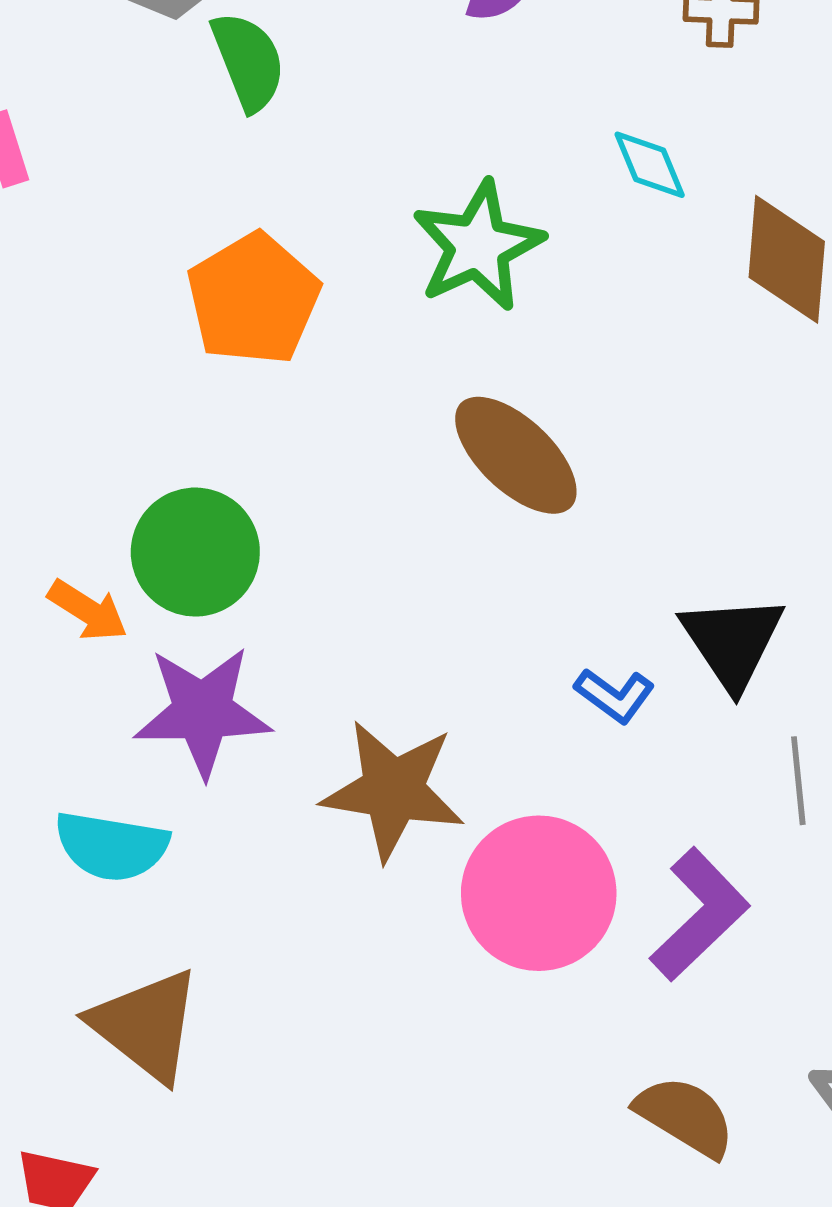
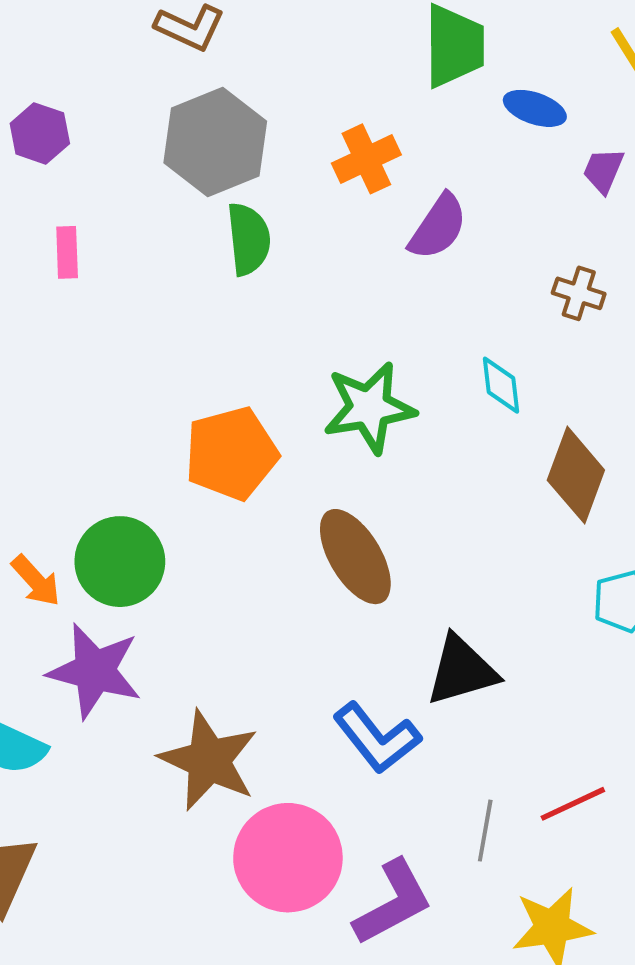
orange pentagon: (253, 299) -> (231, 453), moved
black triangle: (732, 642) -> (462, 670), moved, turned 32
blue L-shape: (615, 695) -> (377, 738), size x1.6

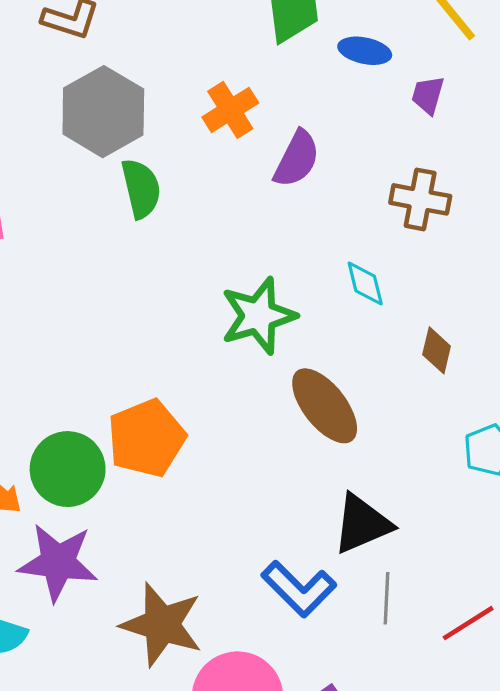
brown cross: (579, 293) -> (420, 199), size x1.4
orange pentagon: (231, 453) -> (147, 438), moved
brown diamond: (576, 475) -> (437, 350), size x0.6
brown ellipse: (355, 557) -> (325, 406), moved
gray line: (485, 831) -> (386, 598), moved

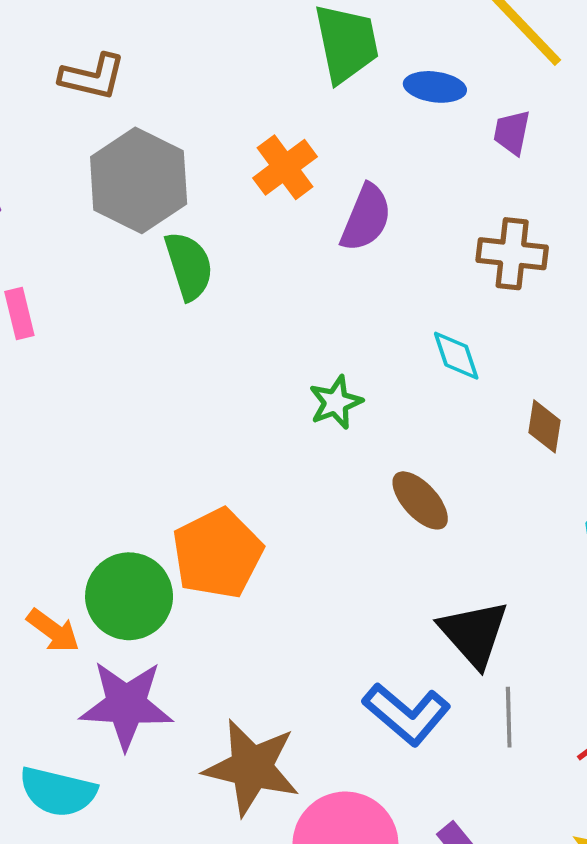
green star: (258, 316) -> (336, 402), size x0.6
brown ellipse: (325, 406) -> (420, 500), size x0.7
black triangle: (362, 524) -> (474, 633), turned -44

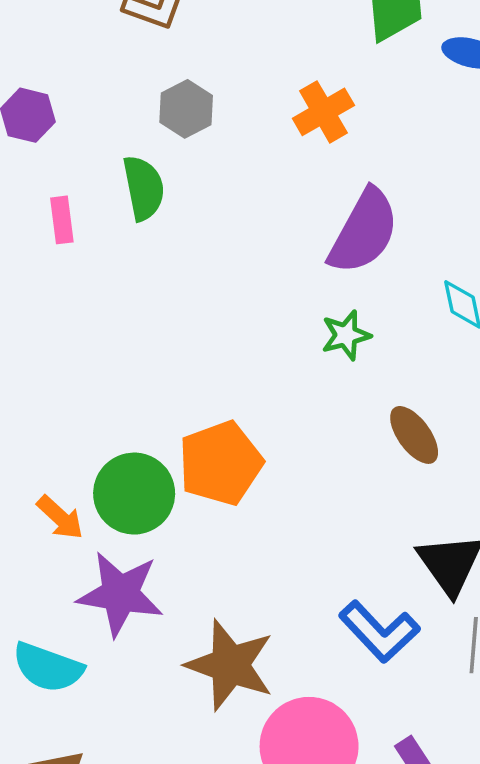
gray hexagon: (139, 180) -> (186, 109), size x0.6
purple semicircle: (366, 218) -> (364, 232), moved, size x1.4
green semicircle: (189, 266) -> (144, 188), moved

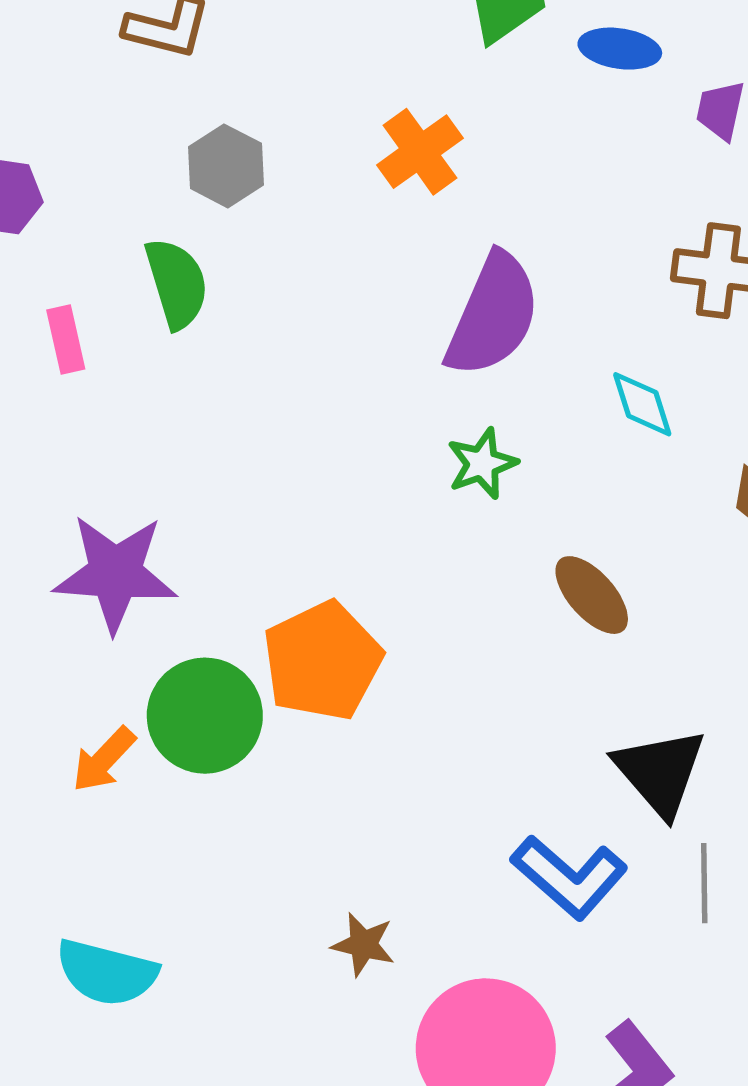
orange arrow: (60, 518) -> (104, 760), turned 96
purple star: (120, 594) -> (115, 573), moved
brown star: (230, 665) -> (363, 944), size x0.5

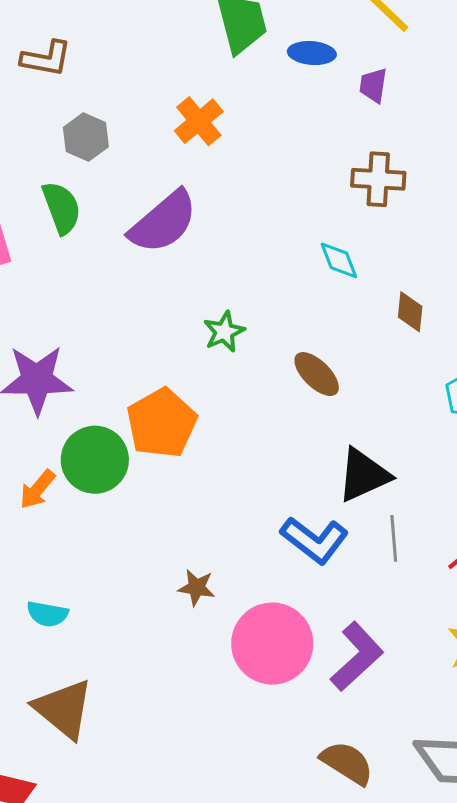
purple semicircle: (493, 315) -> (163, 222), moved, turned 30
green star: (482, 464) -> (224, 332), moved
black triangle: (660, 772) -> (364, 475), turned 50
cyan semicircle: (107, 973) -> (47, 614), size x0.7

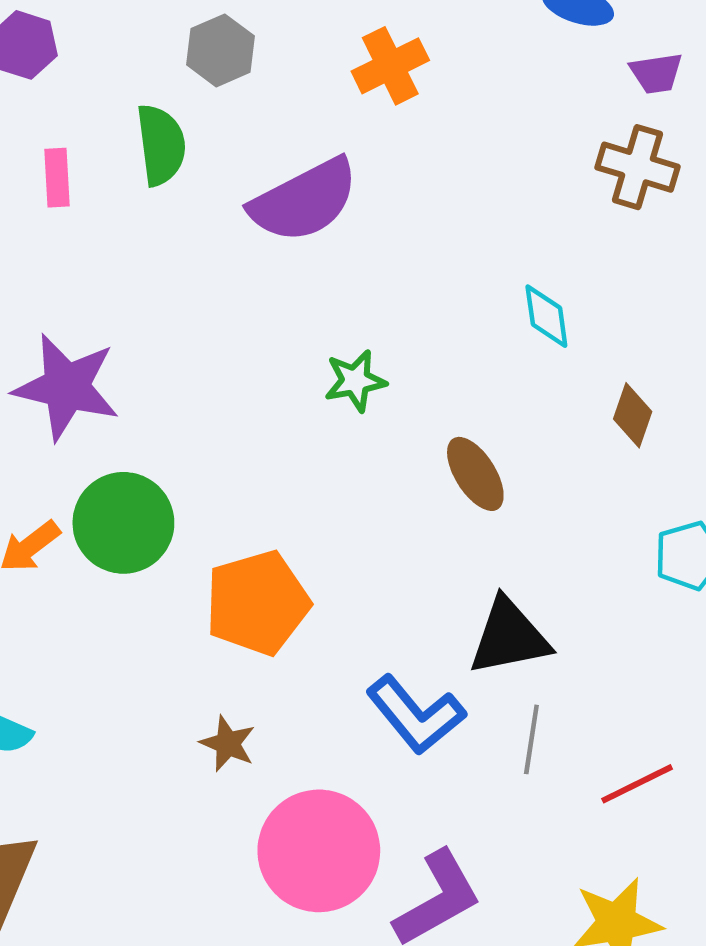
purple trapezoid: (373, 85) -> (656, 73), turned -120
brown cross: (378, 179) -> (637, 167), moved
orange pentagon: (162, 423) -> (257, 603), moved

